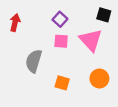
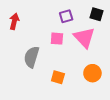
purple square: (60, 19) -> (66, 16), moved, turned 32

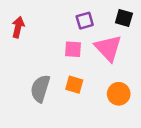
gray semicircle: (31, 57) -> (40, 89), moved
orange square: (58, 77) -> (74, 85), moved

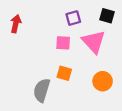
gray semicircle: (40, 89) -> (42, 90), moved

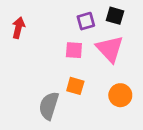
black square: (107, 16) -> (115, 16), moved

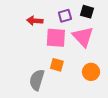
red arrow: (18, 28) -> (35, 21), moved, turned -98
pink square: (74, 50) -> (56, 38), size x1.5

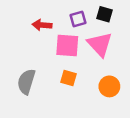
gray semicircle: (37, 80) -> (26, 82), moved

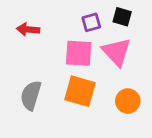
red arrow: (42, 25) -> (28, 29), moved
orange square: (68, 78) -> (80, 91), size x1.6

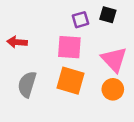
red arrow: (28, 29) -> (17, 42), moved
pink triangle: (117, 52) -> (114, 59), moved

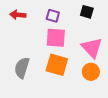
purple square: (81, 20) -> (53, 16), moved, turned 32
red arrow: (17, 42) -> (18, 15), moved

